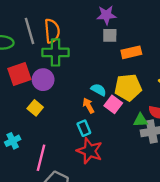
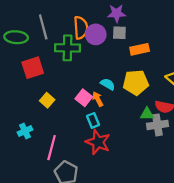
orange semicircle: (52, 31) -> (81, 28), moved
purple circle: (43, 80) -> (96, 34), moved
pink square: (113, 104) -> (84, 98), moved

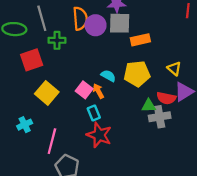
gray square: (119, 33) -> (120, 23), size x1.5
green cross: (67, 48) -> (57, 40), moved, size x0.7
yellow square: (47, 100) -> (47, 93), size x1.5

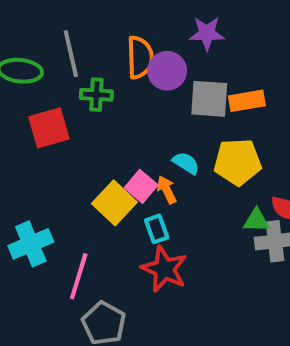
gray square: (120, 23) -> (209, 99), moved
yellow square: (47, 93) -> (114, 203), moved
cyan cross: (25, 125) -> (31, 244), size x1.5

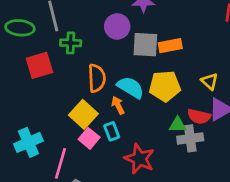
orange semicircle: (140, 57) -> (97, 78), moved
cyan semicircle: (186, 163) -> (131, 87), size x1.5
pink square: (141, 186) -> (89, 138), moved
red star: (164, 269) -> (139, 159), moved

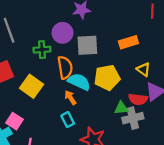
green cross: (71, 43) -> (42, 50), moved
orange rectangle: (170, 46) -> (128, 42), moved
orange semicircle: (97, 78) -> (65, 67), moved
yellow square: (83, 114) -> (32, 86), moved
pink square: (89, 138) -> (14, 121), moved

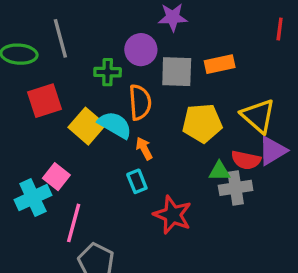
orange rectangle: (128, 42) -> (220, 64), moved
yellow triangle: (143, 69) -> (258, 116), size x1.6
cyan semicircle: (79, 82) -> (115, 125), moved

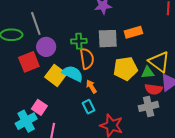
purple circle: (141, 50) -> (46, 47), moved
green cross: (108, 72) -> (79, 41), moved
green triangle: (219, 171) -> (148, 72), moved

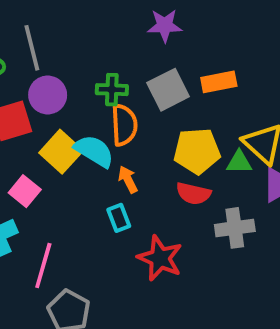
gray square: (108, 39) -> (168, 90), turned -30
red semicircle: (154, 89) -> (193, 193), moved
pink square: (39, 107) -> (25, 191), moved

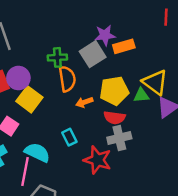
purple star: (165, 26) -> (105, 35), moved
purple circle: (48, 95) -> (18, 78), moved
cyan semicircle: (94, 151) -> (37, 152), moved
orange arrow: (128, 179) -> (84, 102), moved, turned -77
gray cross: (235, 228) -> (119, 138), moved

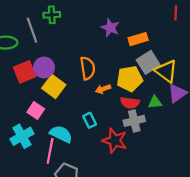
purple star: (105, 35) -> (110, 28), moved, turned 30
gray square: (93, 54) -> (148, 62), moved
green cross: (57, 57) -> (52, 15), moved
green triangle: (141, 95) -> (155, 102), moved

